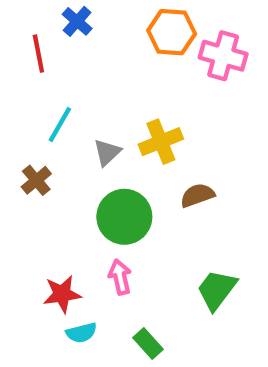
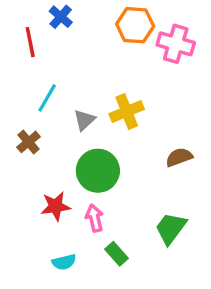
brown semicircle: (197, 195) -> (179, 157), moved
red star: (62, 294) -> (56, 206), moved
green rectangle: (148, 343) -> (116, 254), moved

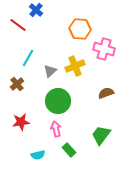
orange hexagon: (135, 25) -> (80, 29), moved
red line: (30, 42) -> (18, 25), turned -42
pink cross: (176, 44) -> (104, 49), moved
red star: (56, 206) -> (21, 122), moved

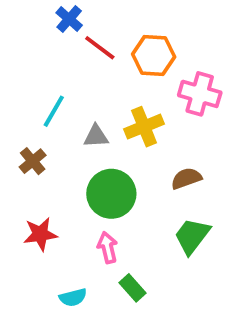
red line: (18, 25) -> (100, 48), moved
gray triangle: (50, 71) -> (96, 136), turned 40
brown semicircle: (106, 93) -> (186, 178), moved
green trapezoid: (101, 135) -> (192, 236), moved

